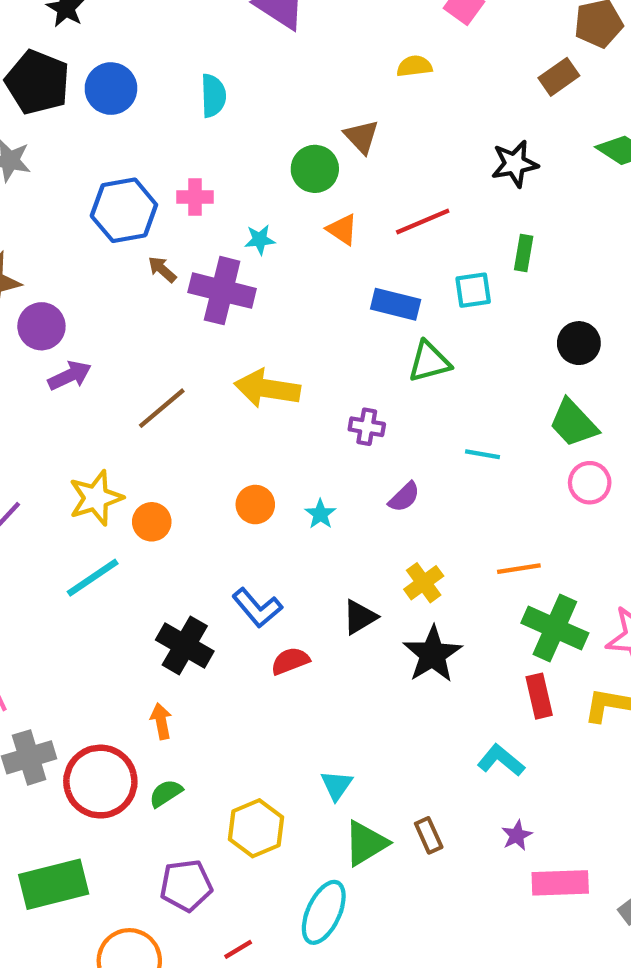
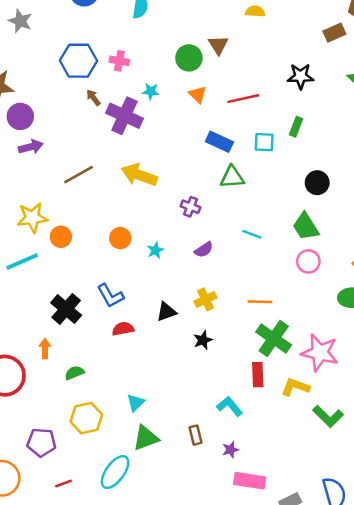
black star: (433, 654) -> (203, 340), size x0.6
green semicircle: (166, 793) -> (74, 373), moved
brown rectangle: (429, 835) -> (196, 435), moved

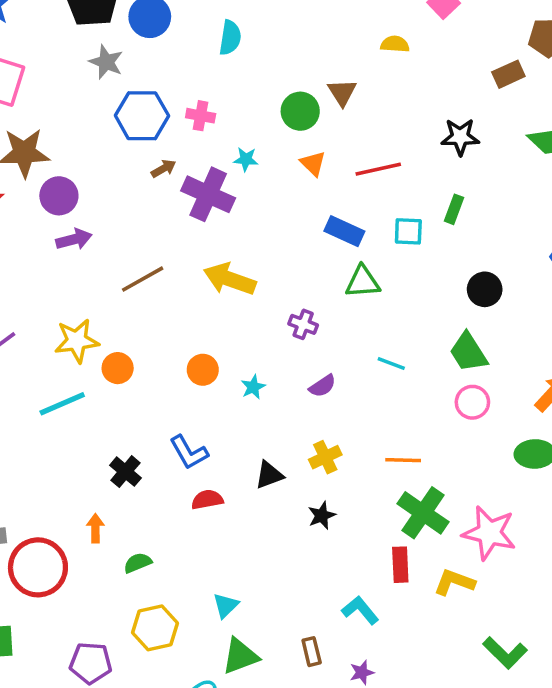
gray star: (20, 21) -> (106, 62), moved
brown arrow: (93, 98) -> (164, 168), turned 98
black cross: (66, 309) -> (125, 472), size x0.7
green L-shape: (328, 416) -> (505, 653), moved

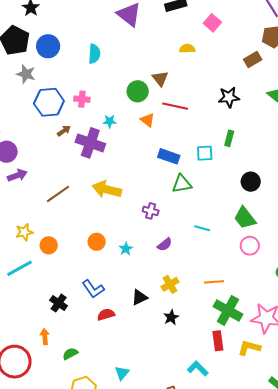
red line: (378, 169) -> (175, 106), moved, turned 30
yellow star: (77, 341) -> (24, 232), size x0.7

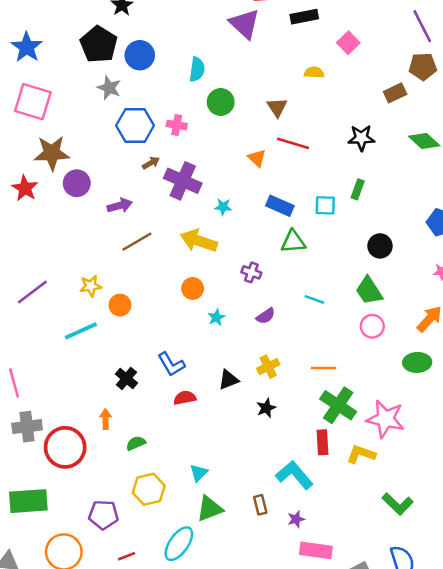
green circle: (138, 91) -> (221, 102), moved
cyan star: (110, 121) -> (223, 207), moved
purple arrow: (17, 175) -> (120, 205), moved
orange circle: (97, 242) -> (193, 288), moved
cyan L-shape: (198, 368) -> (294, 475), size x1.4

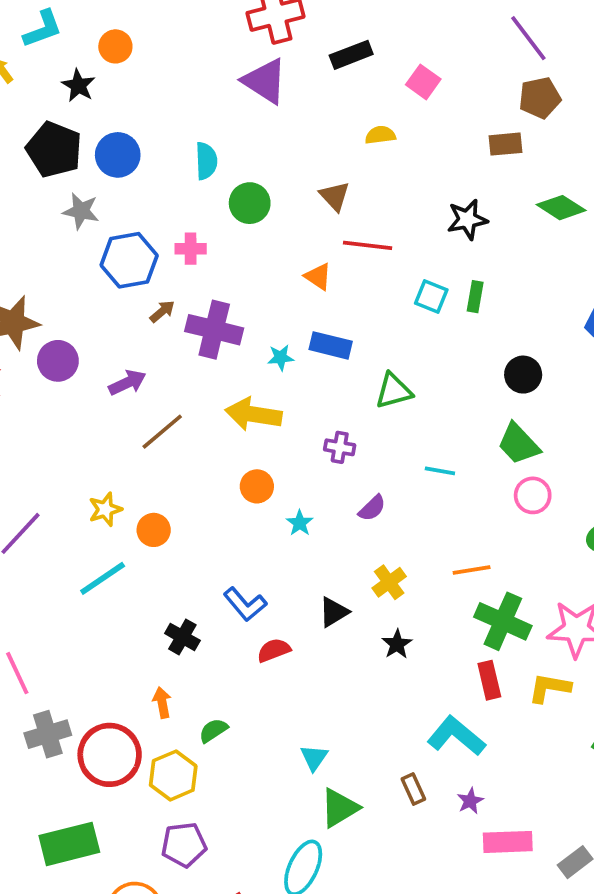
brown rectangle: (395, 93) -> (505, 144), turned 30
cyan square: (325, 205) -> (431, 297), moved, turned 30
blue rectangle: (280, 206) -> (331, 345), moved
yellow hexagon: (149, 489) -> (173, 775), moved

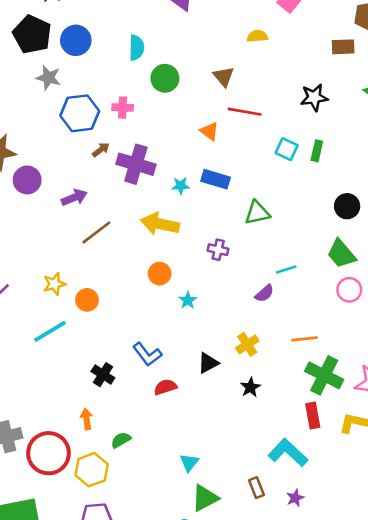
cyan line: (440, 471) -> (286, 270), turned -30
purple semicircle: (372, 508) -> (264, 293), moved

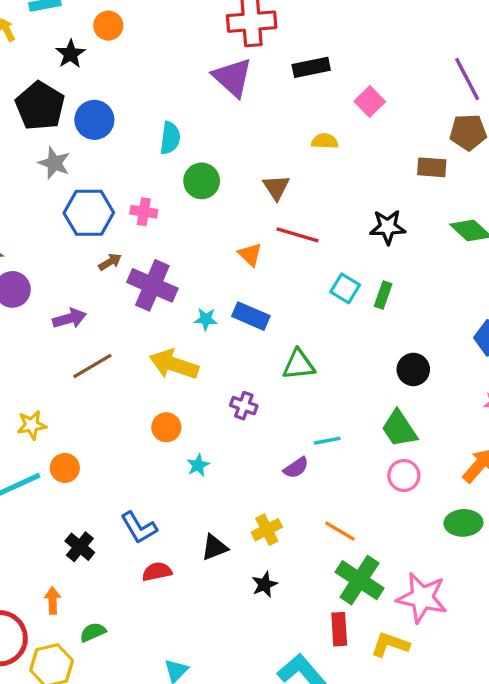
orange circle: (87, 300) -> (65, 468), moved
orange line: (304, 339) -> (340, 531), turned 30

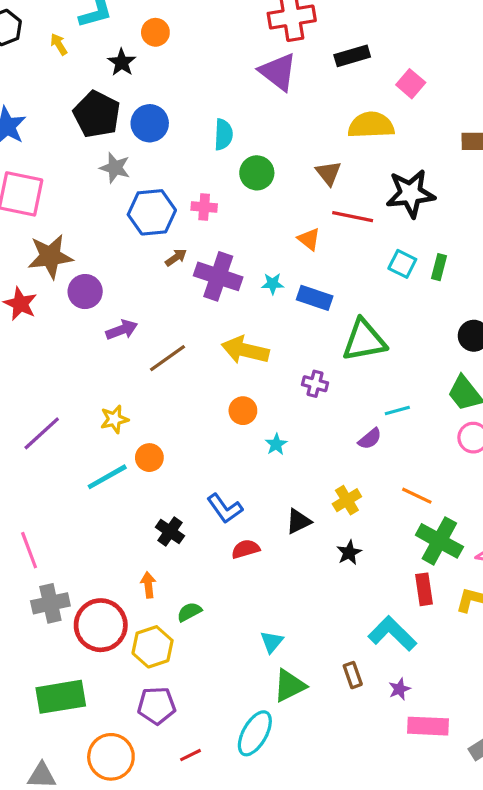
yellow semicircle: (325, 141) -> (371, 125), size x1.8
black star: (388, 227) -> (411, 194), moved, size x1.4
purple arrow: (69, 318) -> (122, 330), moved
cyan star: (206, 319) -> (273, 284), moved
green triangle: (299, 365) -> (364, 340), size x1.4

